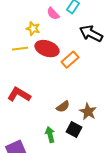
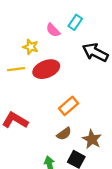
red ellipse: (47, 49) -> (46, 69), turned -40
orange rectangle: (70, 60) -> (69, 106), moved

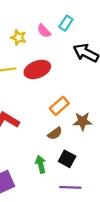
yellow star: (31, 47) -> (19, 37), moved
brown star: (92, 139) -> (83, 121), moved, turned -30

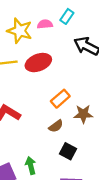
pink semicircle: (44, 31) -> (45, 24), turned 128
yellow star: (19, 37) -> (20, 31), size x1.6
green arrow: (41, 164) -> (31, 166), moved

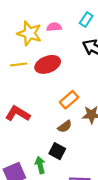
cyan rectangle: (67, 16) -> (86, 19), moved
black square: (68, 151) -> (57, 151), moved

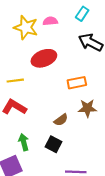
yellow line: (19, 64) -> (15, 81), moved
orange rectangle: (69, 100) -> (77, 83), moved, turned 30
green arrow: (40, 165) -> (24, 142), moved

